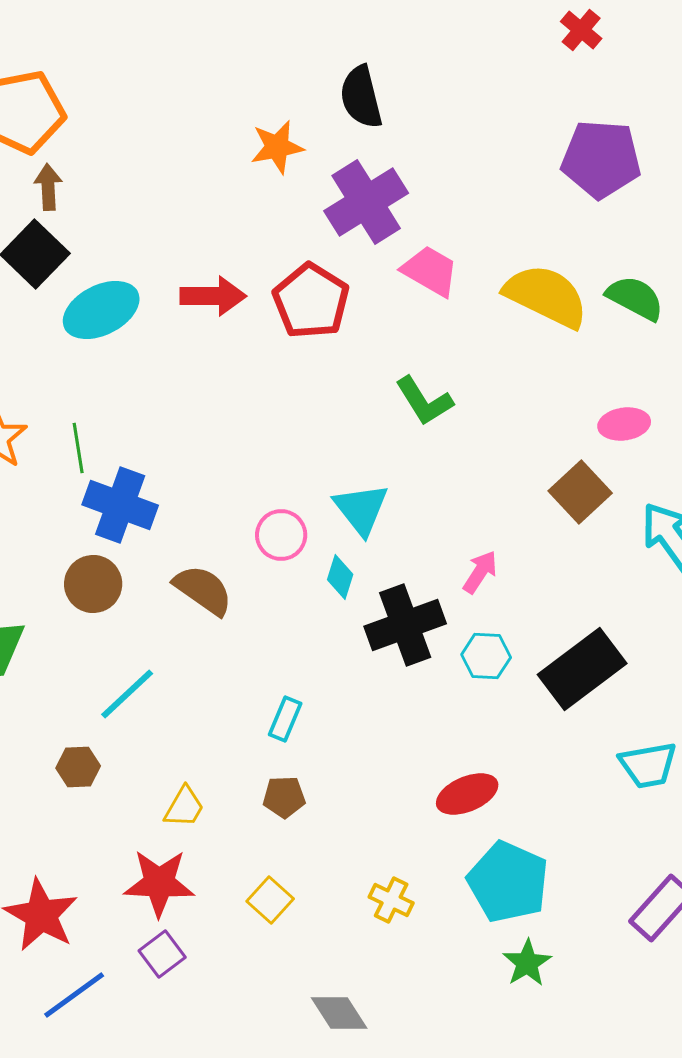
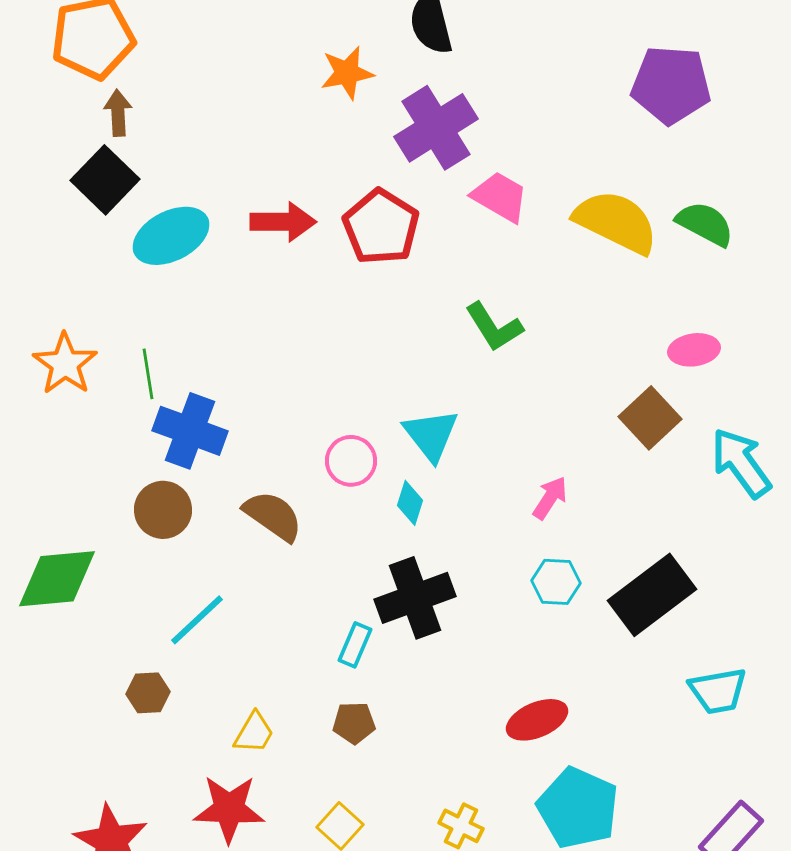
black cross: (405, 625) -> (415, 598), moved

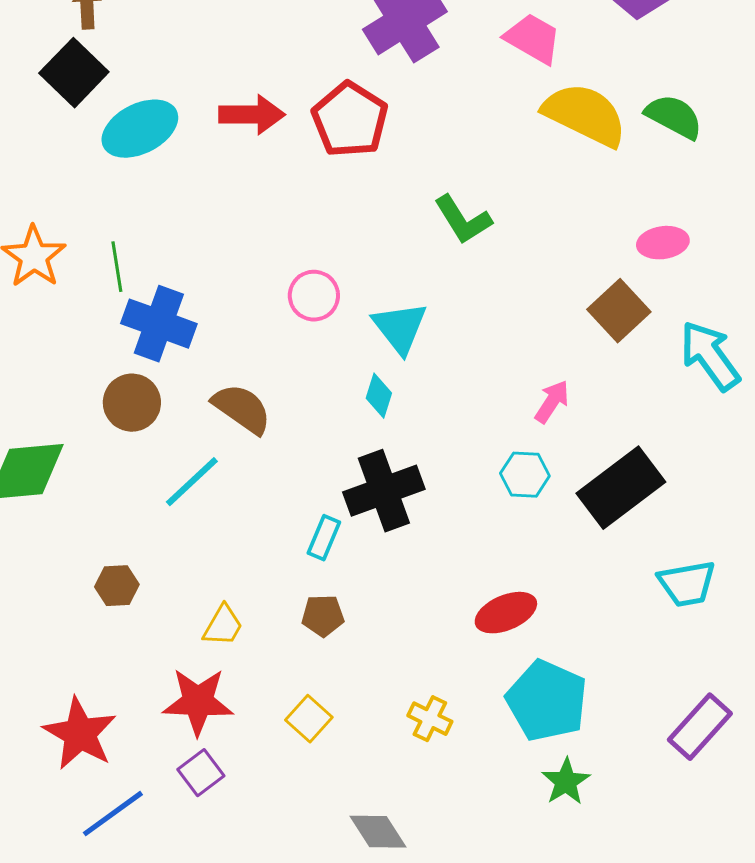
pink trapezoid: (500, 197) -> (533, 39), moved
pink circle: (351, 461) -> (314, 296), moved
pink arrow: (550, 498) -> (552, 402), moved
cyan line: (197, 620) -> (192, 482), moved

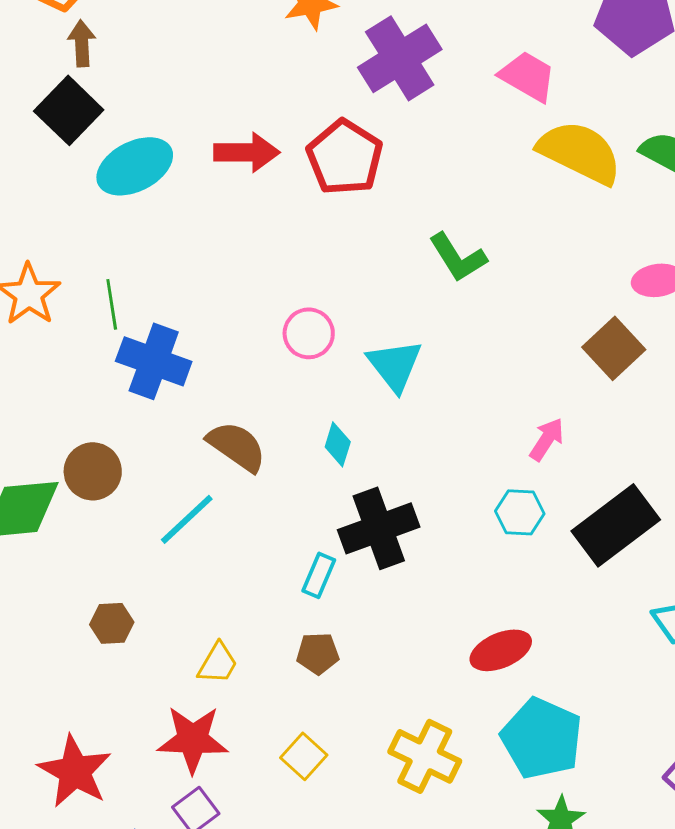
cyan diamond: (379, 396) -> (338, 444), moved
brown circle: (132, 403) -> (93, 471), moved
yellow cross: (430, 719) -> (425, 756), size x1.6

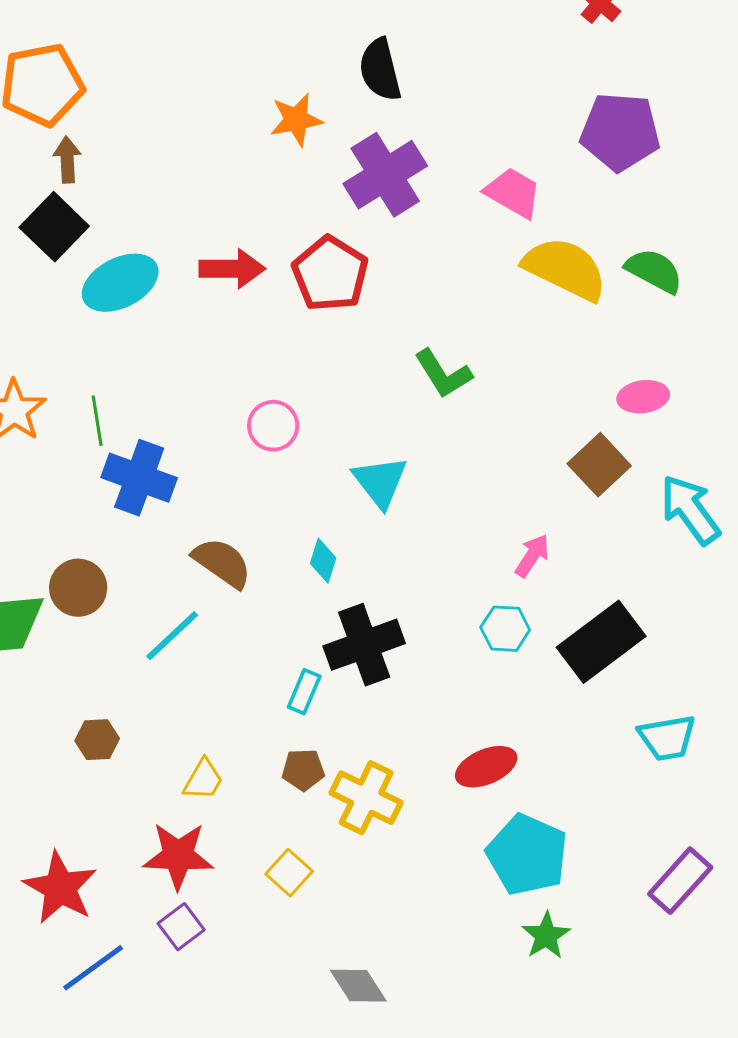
pink circle: (309, 333) -> (273, 426), moved
yellow cross: (425, 756) -> (366, 798), moved

